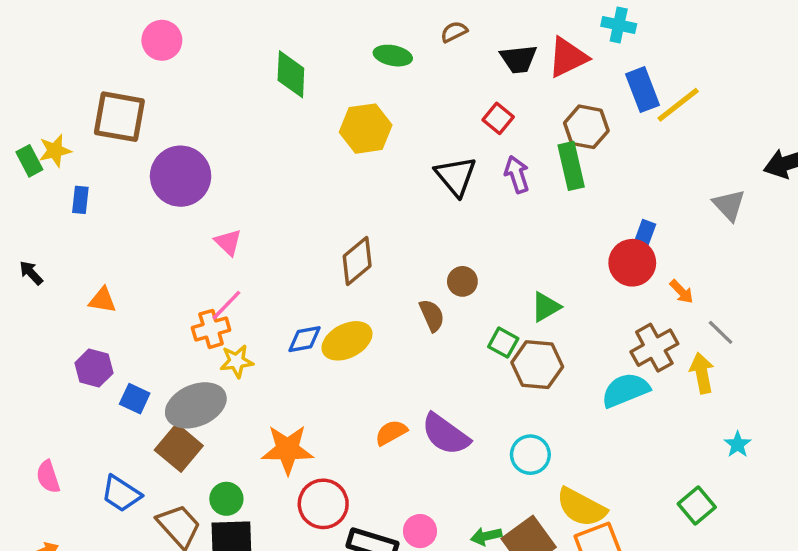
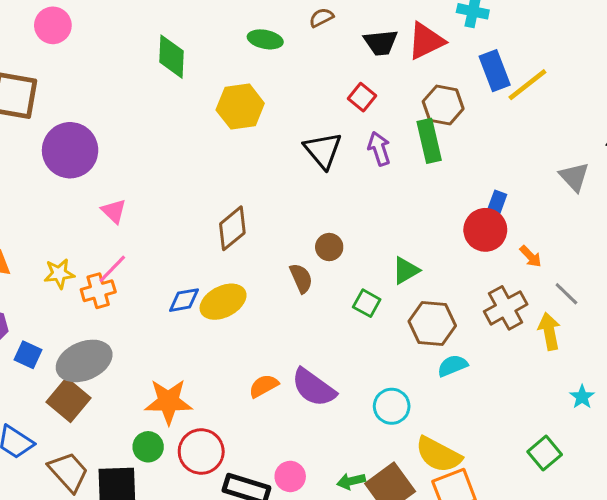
yellow star: (237, 361) -> (59, 274), moved
brown hexagon: (537, 365) -> (432, 324), moved
cyan semicircle: (625, 390) -> (453, 366), moved, size x0.7
green circle: (226, 499) -> (148, 447), moved

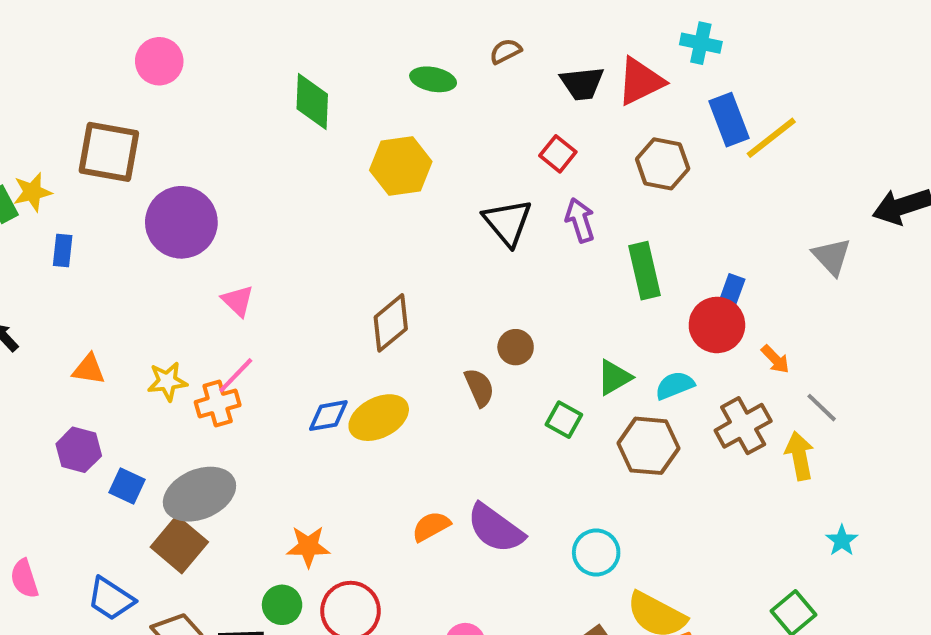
green rectangle: (429, 141) -> (644, 271), moved
cyan semicircle: (453, 366) -> (675, 385), moved
orange star: (168, 402) -> (308, 546), size x0.7

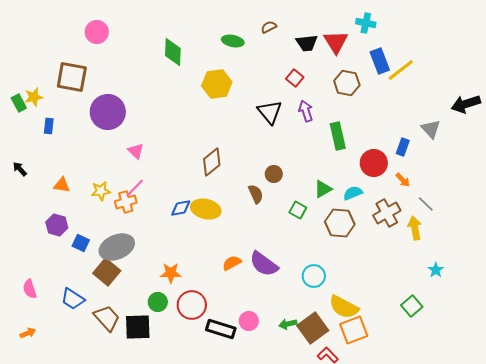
red triangle: (640, 81) -> (336, 42), turned -36
blue rectangle: (731, 293) -> (403, 147), moved
yellow ellipse: (379, 418) -> (206, 209), turned 40

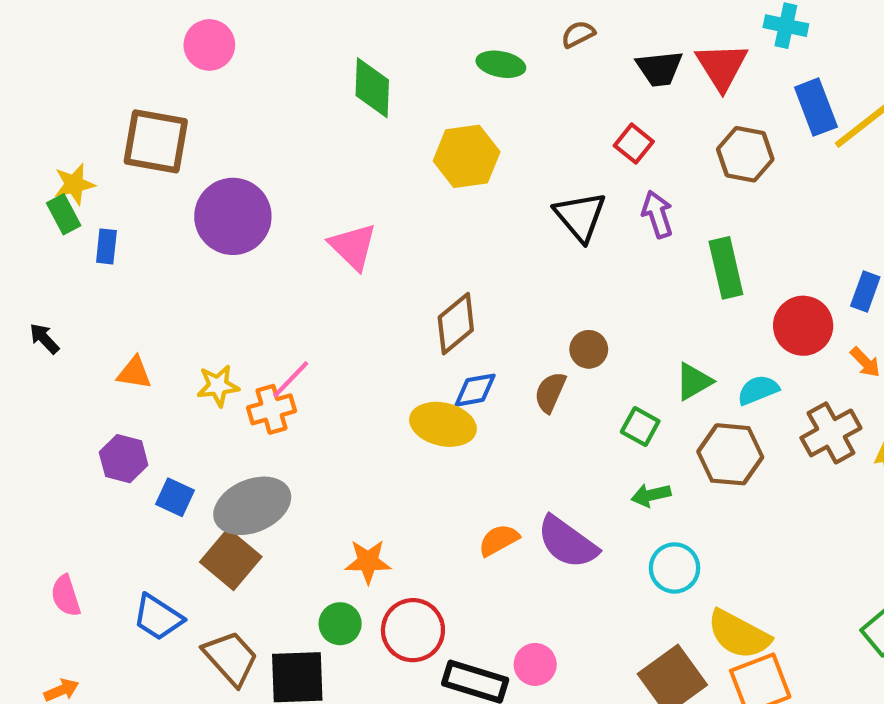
green rectangle: (19, 103) -> (64, 214), moved
pink triangle: (136, 151) -> (353, 246), moved, size x1.4
brown semicircle: (256, 194) -> (550, 392), turned -132
blue diamond: (181, 208) -> (475, 390), moved
green arrow: (288, 324) -> (651, 495), moved

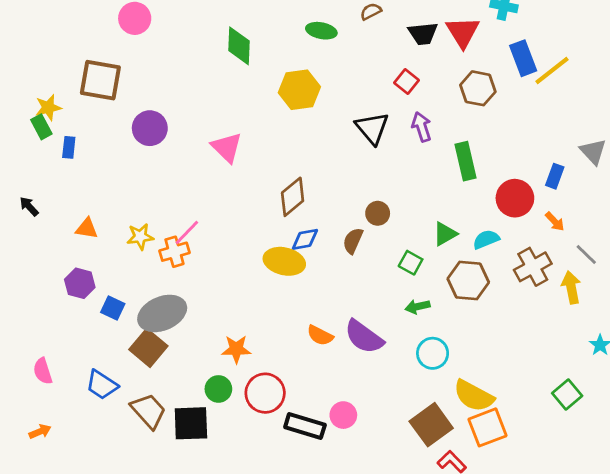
purple circle: (233, 216) -> (150, 128), size x0.7
orange semicircle: (499, 540) -> (320, 335), turned -124

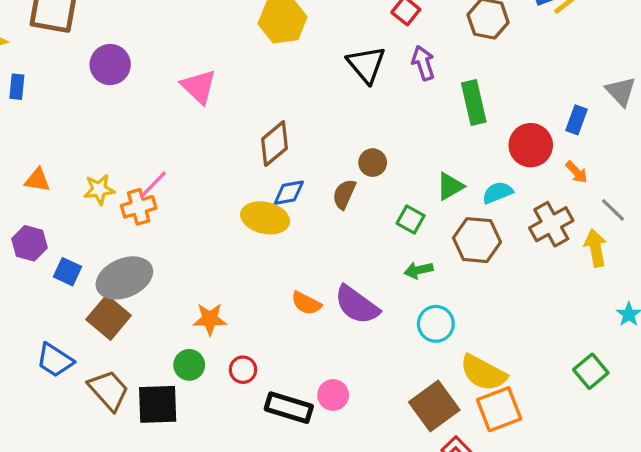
red circle: (265, 393) -> (243, 370), size x0.6

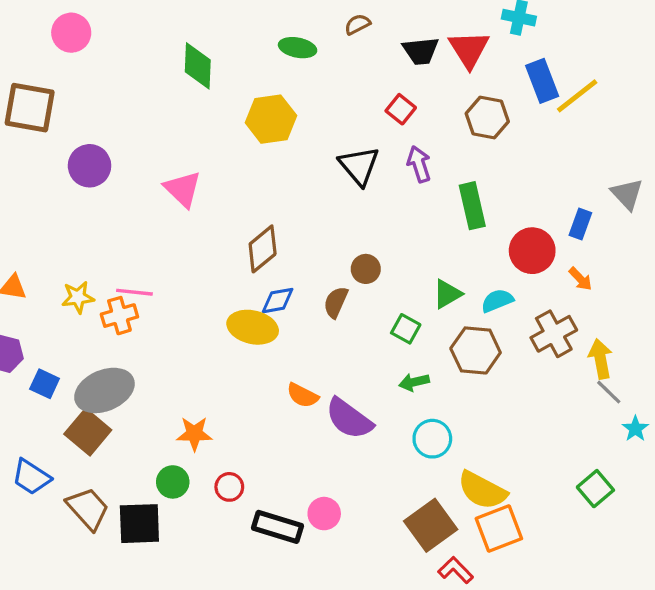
pink line: (153, 185) -> (134, 292), turned 52
gray line: (613, 210) -> (609, 392), moved
orange semicircle: (306, 303) -> (303, 395), moved

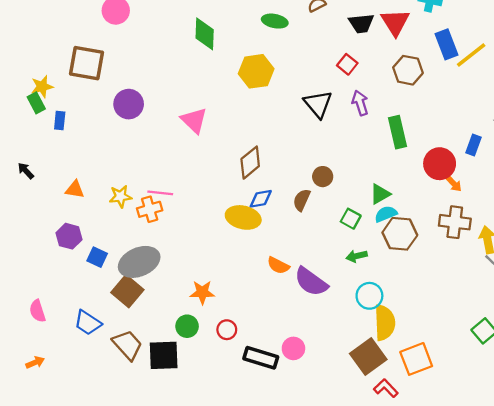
orange arrow: (580, 279) -> (454, 184), moved
cyan semicircle: (497, 301) -> (386, 214), moved
brown cross: (554, 334) -> (455, 222), turned 36
yellow semicircle: (482, 490) -> (385, 323), moved, turned -120

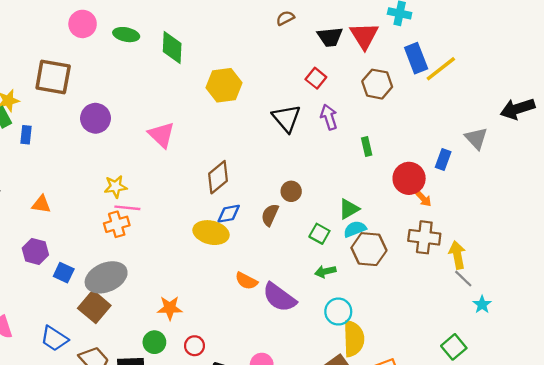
green ellipse: (275, 21) -> (126, 35), moved
green rectangle: (397, 132) -> (367, 147), size x0.6
yellow star: (120, 196) -> (116, 187), moved

